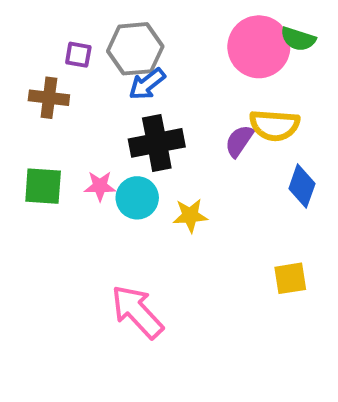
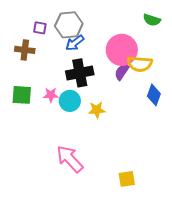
pink circle: (259, 47) -> (122, 50), moved
yellow square: (290, 278) -> (127, 179), moved

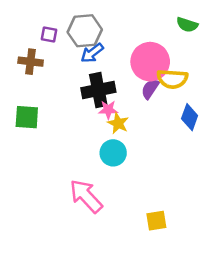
pink star: (51, 95) -> (108, 110), moved
cyan circle: (70, 101) -> (113, 153), moved
yellow star: (97, 110) -> (118, 123), moved, turned 30

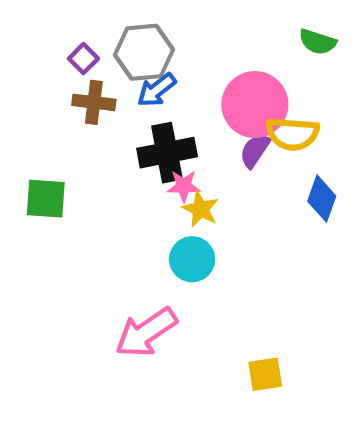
purple square: (49, 34) -> (83, 59), turned 35
brown cross: (31, 62) -> (94, 102), moved
pink arrow: (86, 196) -> (146, 332), turned -81

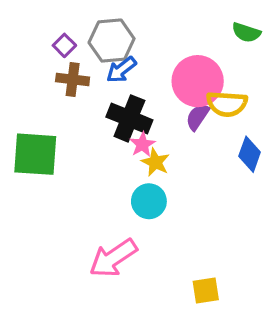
black cross: (167, 153) -> (129, 118), turned 33
pink star: (184, 186) -> (142, 144), turned -30
green square: (46, 199) -> (35, 154), size x1.4

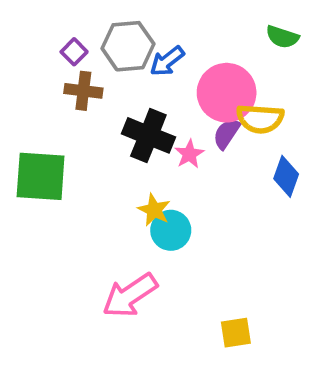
blue arrow: (121, 70) -> (167, 61), moved
pink star: (142, 144) -> (189, 154), moved
yellow star: (155, 162) -> (154, 210), moved

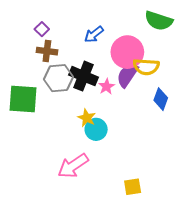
green semicircle: (282, 37) -> (159, 21), size x1.5
gray hexagon: (128, 46) -> (58, 78), moved
purple semicircle: (227, 134) -> (127, 75), size x1.4

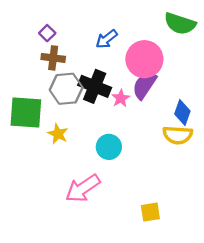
yellow semicircle: (146, 67) -> (178, 135), moved
yellow star: (87, 118) -> (58, 134), moved

